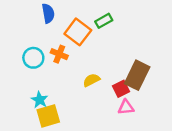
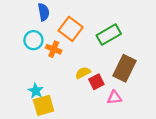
green rectangle: (104, 21) -> (109, 35), moved, size x1.5
cyan circle: (33, 58) -> (33, 40), moved
red square: (121, 89) -> (96, 82), moved

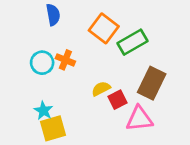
orange square: (71, 29) -> (104, 28), moved
cyan circle: (33, 40) -> (42, 63), moved
pink triangle: (114, 98) -> (139, 119), size x1.5

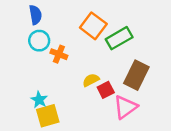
blue semicircle: (53, 15) -> (35, 15), moved
cyan circle: (42, 63) -> (39, 41), moved
pink triangle: (139, 119) -> (125, 107), turned -30

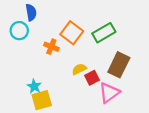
orange square: (93, 26) -> (72, 33), moved
cyan circle: (39, 41) -> (19, 31), moved

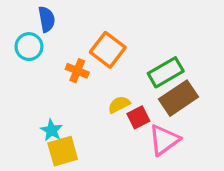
green rectangle: (104, 33) -> (166, 72), moved
brown rectangle: (119, 65) -> (179, 98), turned 30

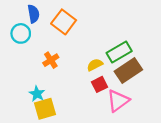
orange square: (108, 50) -> (64, 22), moved
orange cross: (77, 71) -> (51, 60), moved, turned 35
yellow semicircle: (119, 104) -> (95, 65), moved

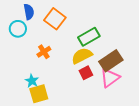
green rectangle: (119, 52) -> (89, 37), moved
yellow semicircle: (95, 65) -> (82, 56), size x1.5
pink triangle: (118, 101) -> (110, 78), moved

